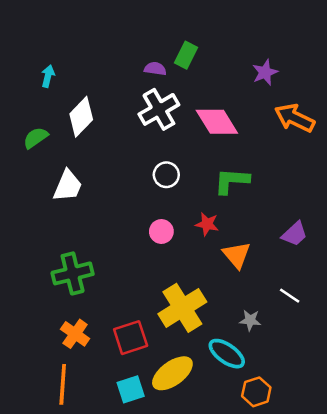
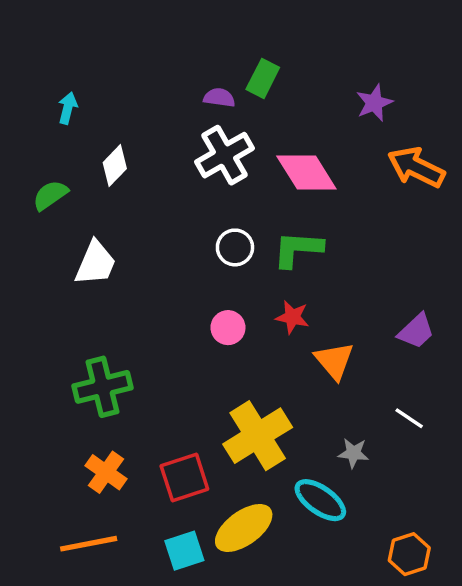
white diamond: (81, 117) -> (115, 166), size x0.7
green L-shape: (232, 181) -> (298, 249), moved
orange line: (63, 384) -> (89, 544), turned 75
orange hexagon: (256, 392) -> (409, 554), moved

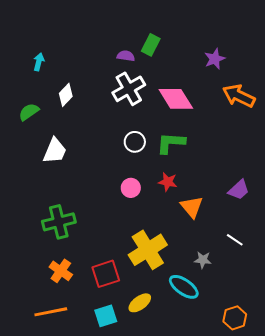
yellow ellipse: (244, 528) -> (140, 303), size x0.7

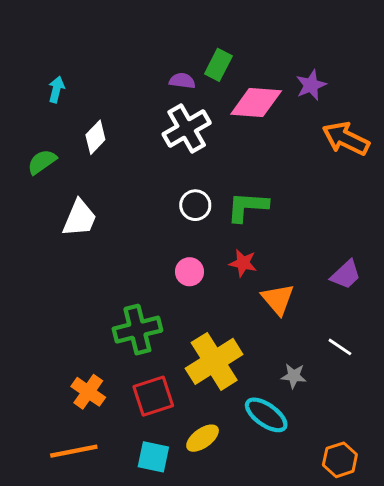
pink diamond: (176, 99) -> (256, 102), moved, turned -54
green cross: (59, 222) -> (137, 330), moved
cyan square: (106, 316) -> (153, 457), turned 30

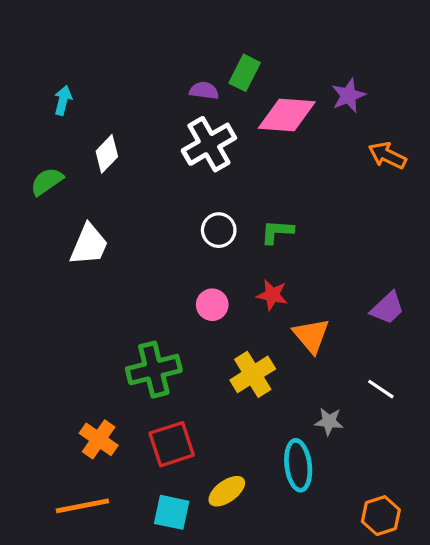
orange arrow: (346, 139) -> (387, 156), size x0.7
green L-shape: (247, 207) -> (277, 232), size x0.7
yellow cross: (214, 361) -> (253, 374), moved, size x0.7
cyan ellipse: (266, 415) -> (298, 465), turned 48

